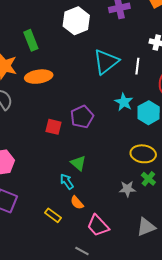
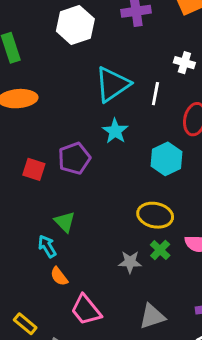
cyan star: (124, 102) -> (115, 131), moved
yellow rectangle: (53, 215) -> (25, 324), moved

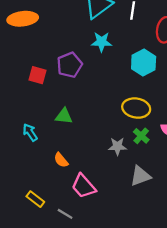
cyan star: (115, 131) -> (102, 42), turned -30
green triangle: (65, 222) -> (64, 116), turned -36
cyan arrow: (47, 246) -> (30, 132), moved
gray triangle: (152, 316) -> (140, 176), moved

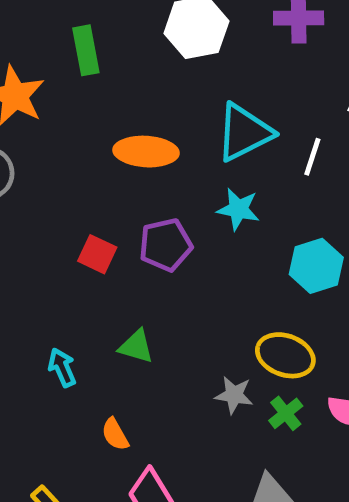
orange ellipse: (23, 19) -> (146, 152), moved
gray star: (117, 146) -> (234, 395), moved

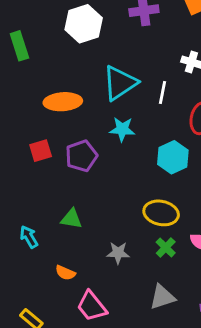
red square: (97, 254) -> (41, 151), moved, turned -35
gray star: (234, 395) -> (118, 253), moved
orange semicircle: (115, 434) -> (65, 273), turned -30

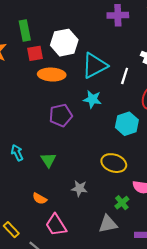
white hexagon: (84, 24) -> (64, 43), moved
red square: (41, 151) -> (35, 53), moved
green triangle: (71, 219) -> (48, 160), turned 42
cyan arrow: (29, 237) -> (17, 153), moved
green cross: (166, 248) -> (122, 203), moved

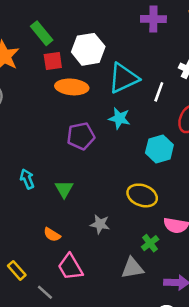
green rectangle: (25, 31) -> (42, 33), turned -30

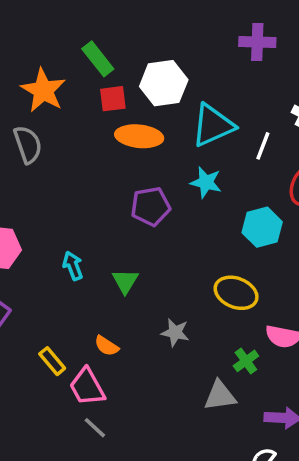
pink trapezoid: (70, 267) -> (87, 387), moved
yellow rectangle: (17, 270) -> (52, 361), moved

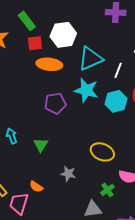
cyan star: (206, 182) -> (86, 90), size x1.4
cyan hexagon: (262, 227) -> (116, 101), moved
orange semicircle: (107, 346) -> (36, 187), moved
pink trapezoid: (87, 387) -> (19, 204), turned 45

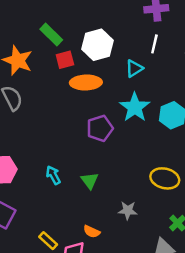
cyan triangle: (90, 59) -> (134, 68), size x0.6
white line: (118, 70) -> (154, 44), moved
cyan star: (86, 90) -> (135, 107), turned 30

